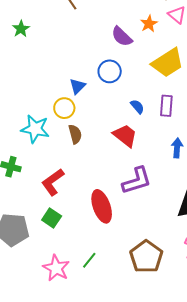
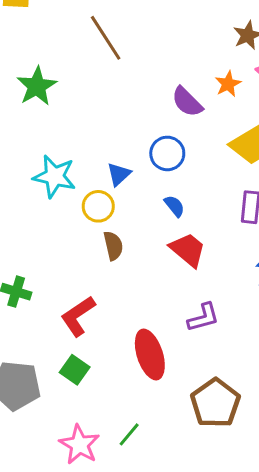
green star: (21, 29) -> (37, 86), size x1.5
blue semicircle: (137, 107) -> (174, 206), moved
cyan star: (35, 129) -> (54, 176), moved
purple L-shape: (137, 181) -> (203, 318), size x0.7
brown pentagon: (146, 257) -> (215, 403), moved

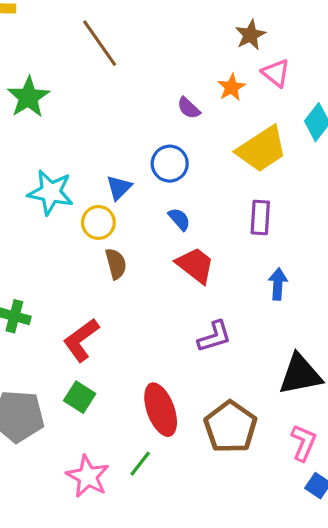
purple semicircle: (187, 102) -> (189, 108), size x0.7
red ellipse: (150, 354) -> (161, 410), moved

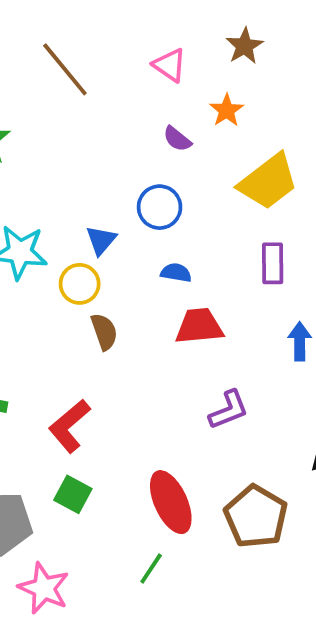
pink triangle: (276, 73) -> (170, 65), moved
blue semicircle: (179, 219) -> (176, 273), turned -35
red trapezoid: (195, 265) -> (199, 326), turned -39
pink star: (88, 476) -> (44, 588), moved

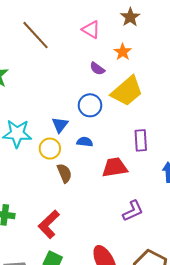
yellow trapezoid: (268, 182) -> (127, 91), moved
purple rectangle: (273, 263) -> (141, 140), moved
blue semicircle: (176, 273) -> (85, 142), moved

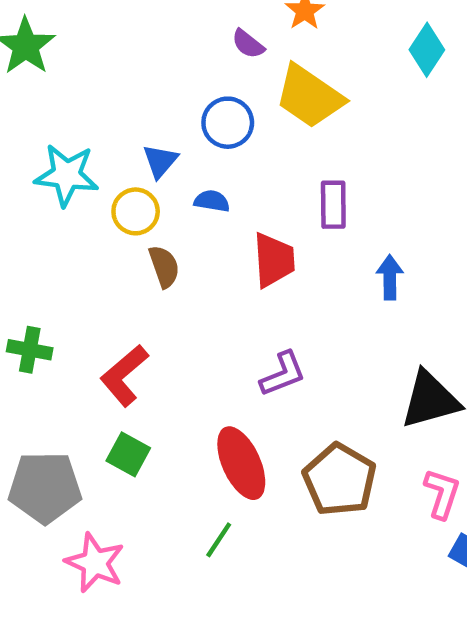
yellow trapezoid: (127, 91) -> (309, 96), turned 72
red trapezoid: (115, 167) -> (274, 260), turned 92
purple L-shape: (133, 211) -> (283, 374), moved

